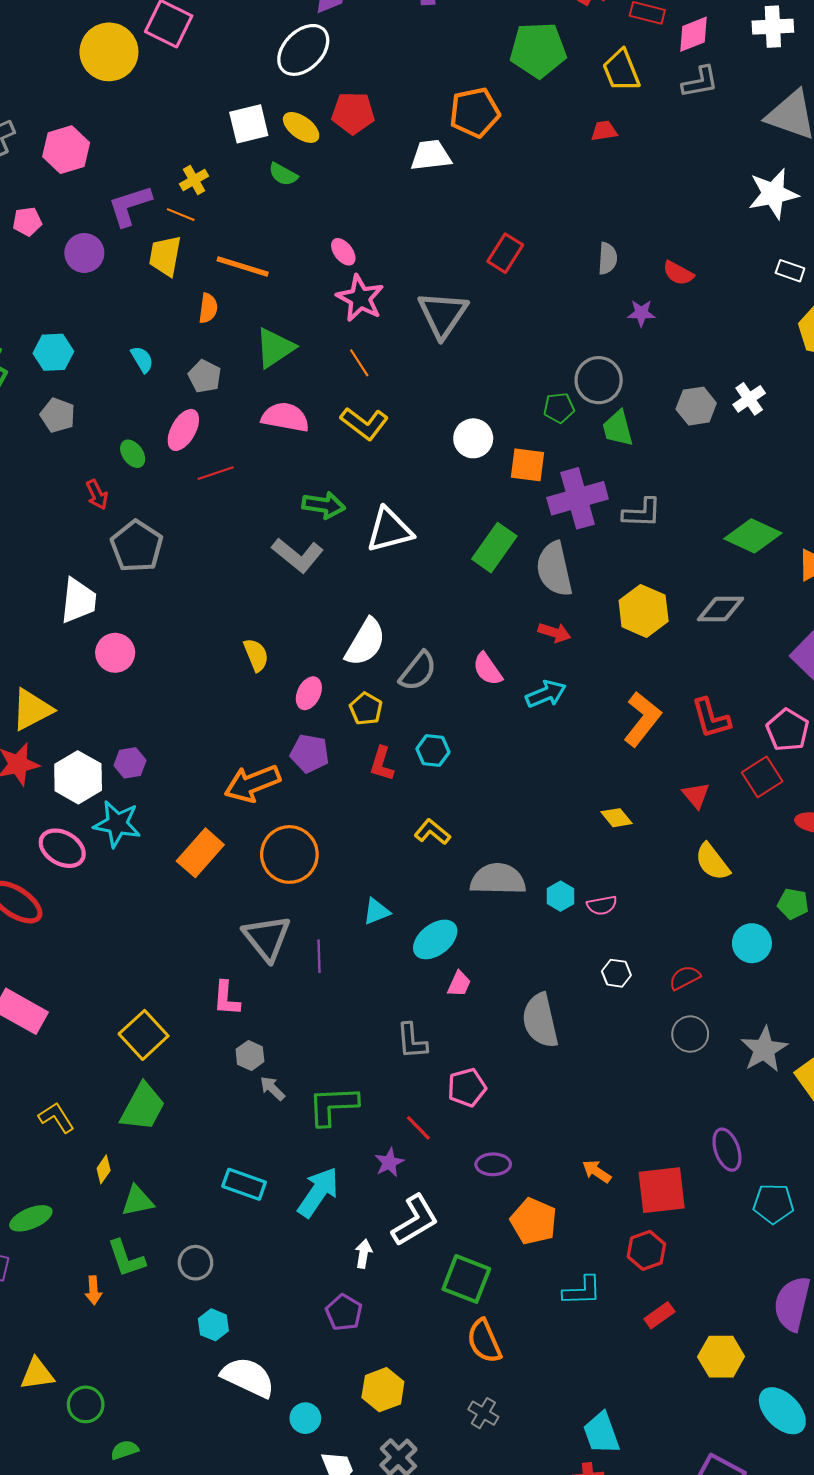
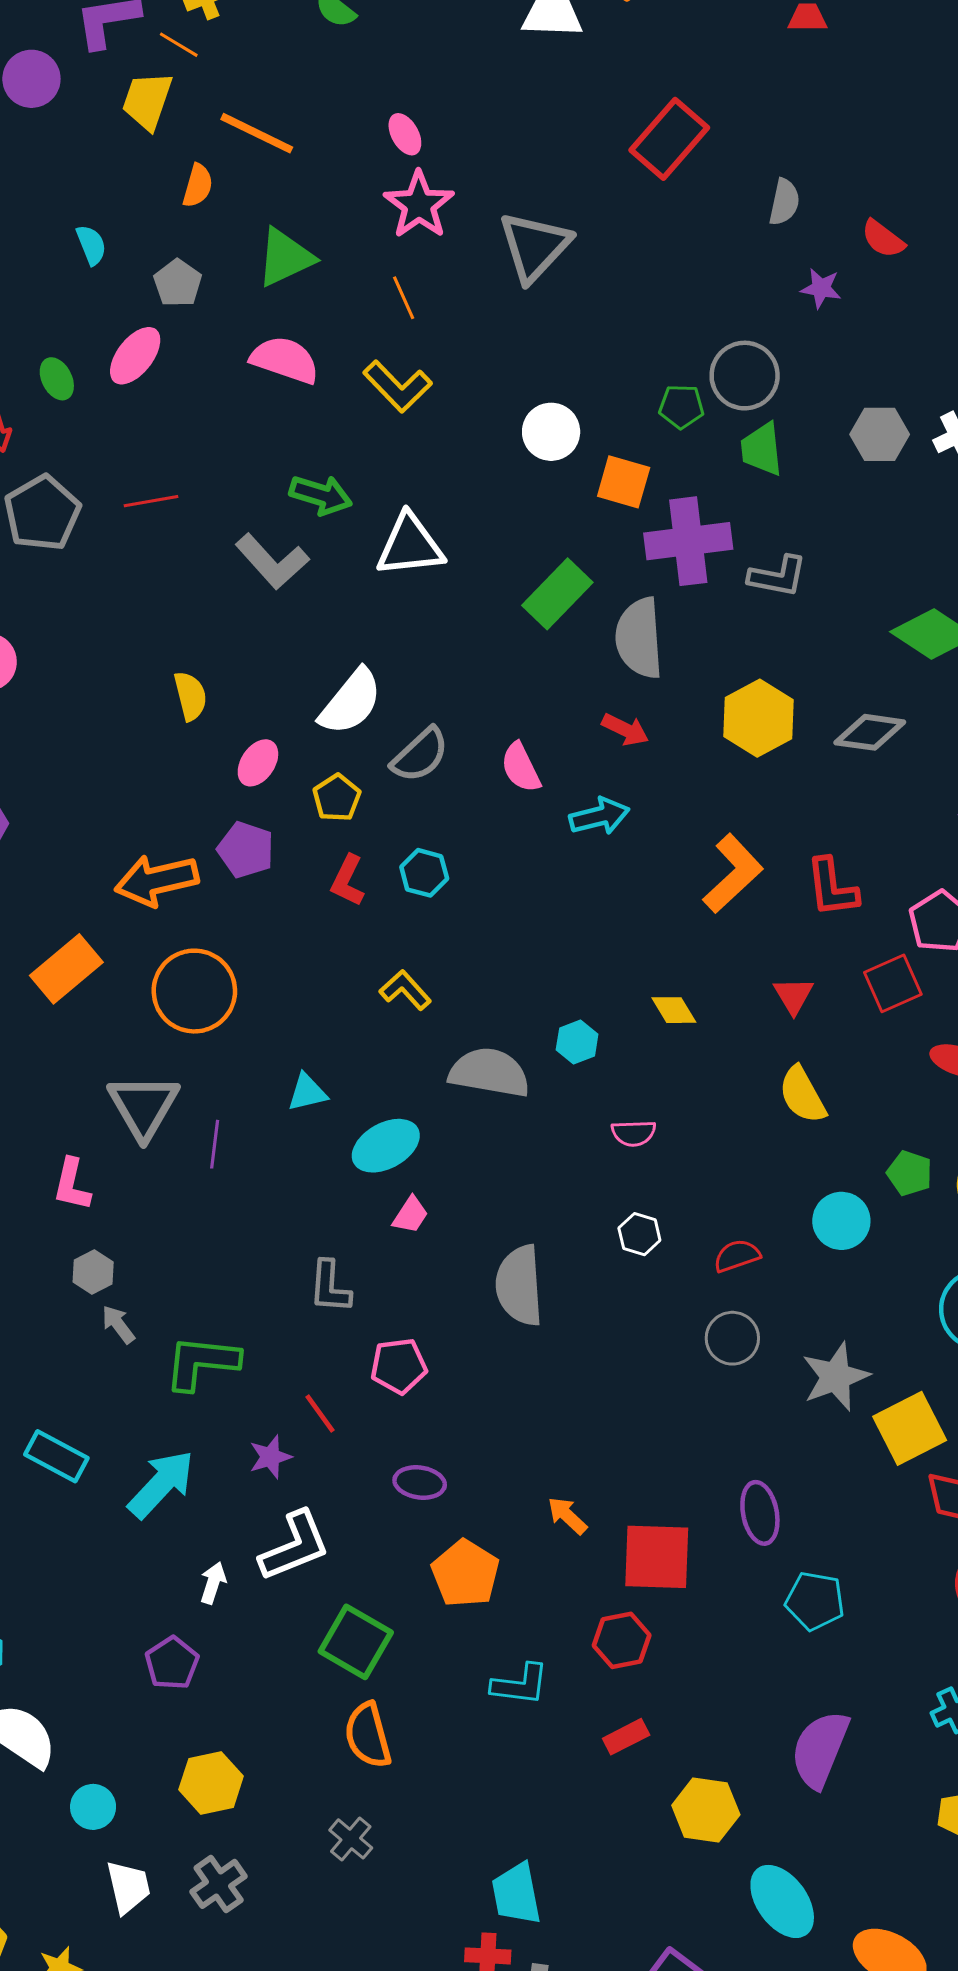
red rectangle: (505, 253) -> (669, 139), moved, size x1.4
red line: (216, 473) -> (151, 501), moved
cyan hexagon: (560, 896) -> (577, 1042), moved

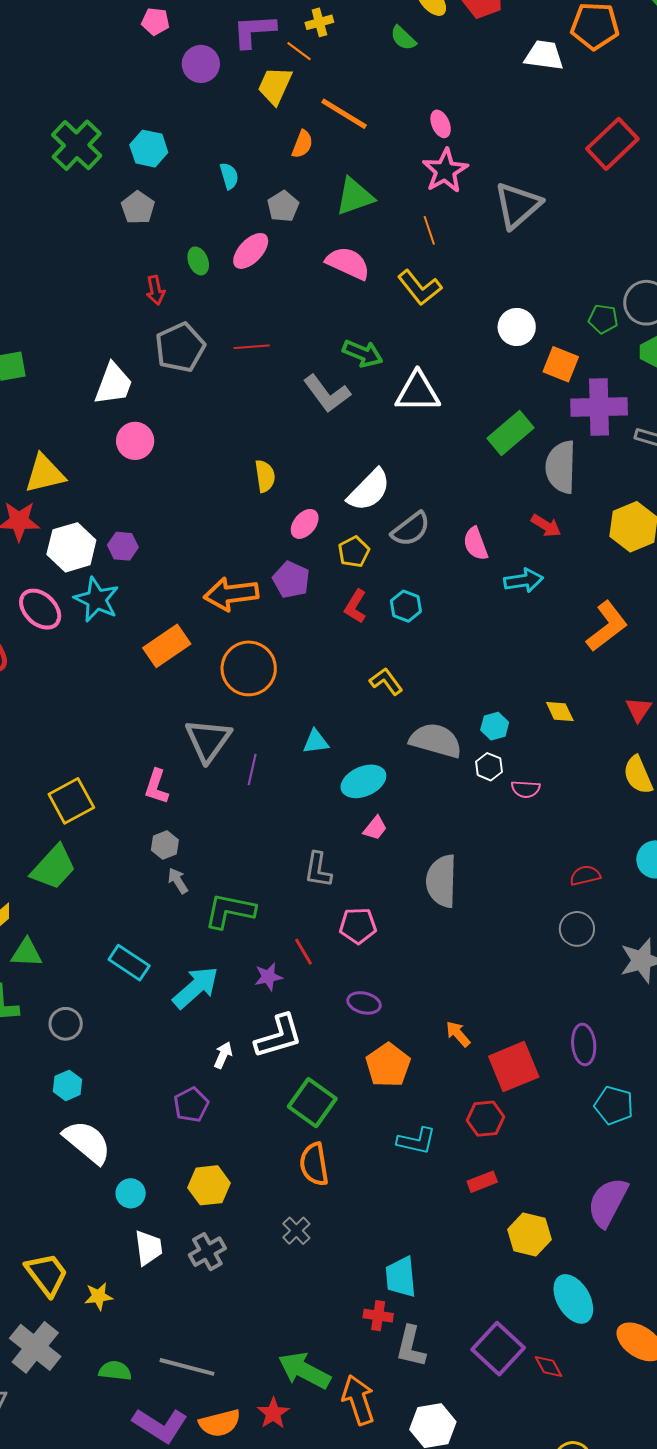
white hexagon: (639, 1234) -> (489, 767), moved
red square: (657, 1557) -> (514, 1067), turned -30

